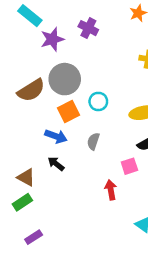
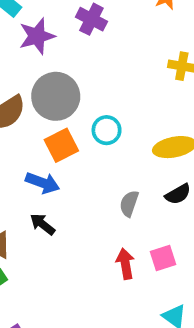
gray semicircle: (93, 141) -> (129, 204), moved
pink square: (129, 166) -> (163, 258), moved

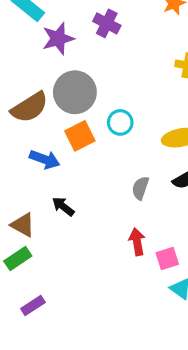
blue arrow: (43, 183) -> (45, 159), moved
pink square: (163, 258) -> (167, 258), moved

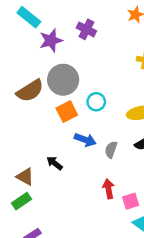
blue arrow: (45, 159) -> (85, 140), moved

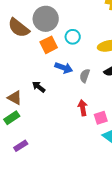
brown semicircle: (30, 91) -> (19, 28), turned 70

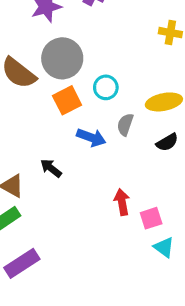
gray semicircle: (85, 76) -> (125, 125), moved
purple rectangle: (21, 146) -> (22, 263), size x1.5

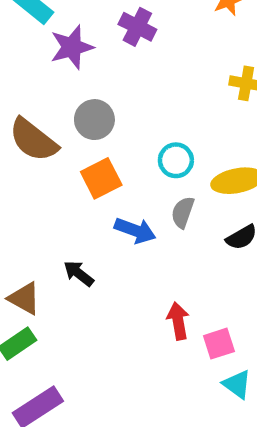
gray circle: (62, 58) -> (94, 120), size x0.7
cyan circle: (106, 87) -> (176, 160), moved

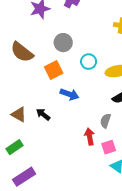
gray circle: (94, 120) -> (63, 43), moved
gray semicircle: (183, 212) -> (105, 121), moved
brown triangle: (24, 298) -> (19, 114), moved

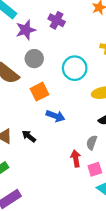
gray circle: (63, 43) -> (34, 59), moved
cyan circle: (89, 62) -> (75, 68), moved, size x1.5

